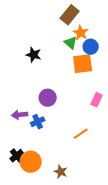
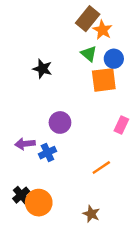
orange star: (81, 33) -> (103, 30), moved
brown star: (61, 172) -> (91, 214), moved

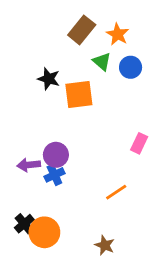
brown rectangle: (88, 19) -> (82, 30), moved
orange square: (104, 80) -> (79, 95), moved
purple circle: (60, 122) -> (56, 155), moved

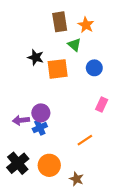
brown rectangle: (82, 30) -> (60, 22), turned -48
blue circle: (131, 67) -> (94, 68), moved
black cross: (24, 224) -> (18, 163), size x1.5
orange circle: (44, 232) -> (49, 165), moved

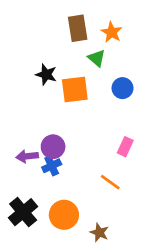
pink rectangle: (102, 105) -> (125, 147), moved
orange line: (85, 140) -> (110, 182), turned 70

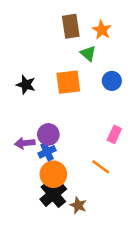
black star: (46, 74) -> (26, 85), moved
black cross: (23, 212) -> (53, 194), moved
orange circle: (64, 215) -> (53, 174), moved
brown star: (99, 233) -> (78, 205), moved

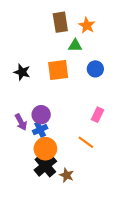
green triangle: (88, 54) -> (75, 46), turned -40
purple arrow: (25, 143) -> (21, 122), turned -112

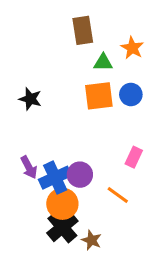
orange star: (87, 25) -> (132, 48), moved
orange square: (58, 70) -> (99, 96), moved
purple circle: (41, 115) -> (80, 175), moved
blue cross: (40, 130) -> (55, 178), size x1.5

